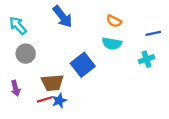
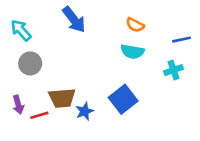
blue square: (83, 65) -> (123, 99), moved
red line: (45, 99) -> (39, 115), moved
blue star: (59, 101) -> (85, 111), moved

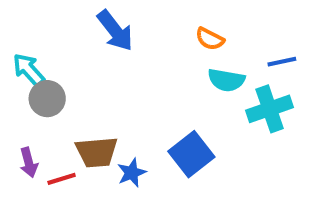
cyan arrow: (21, 30) -> (29, 70), moved
cyan semicircle: (132, 52) -> (226, 80), moved
cyan cross: (174, 70) -> (270, 109), size x1.5

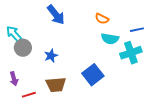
brown trapezoid: (97, 152) -> (56, 85), moved
blue star: (132, 173) -> (51, 56), moved
red line: (62, 179) -> (29, 95), moved

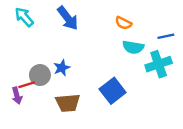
cyan arrow: (14, 34) -> (24, 17), moved
gray circle: (23, 48) -> (40, 75), moved
red line: (29, 95) -> (27, 85), moved

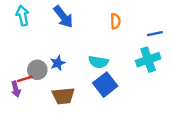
cyan arrow: (24, 17) -> (23, 16), turned 30
orange semicircle: (123, 23) -> (115, 21), turned -119
cyan semicircle: (133, 47) -> (98, 62), moved

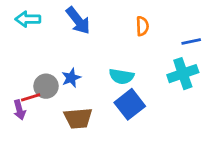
cyan arrow: (23, 16) -> (28, 19), turned -78

